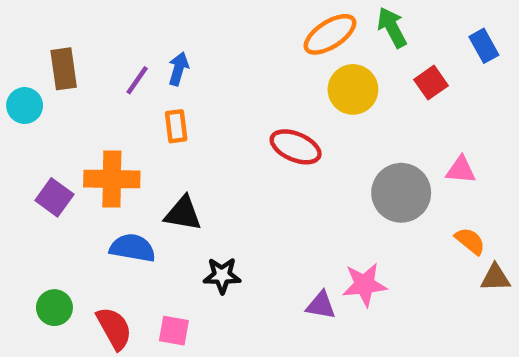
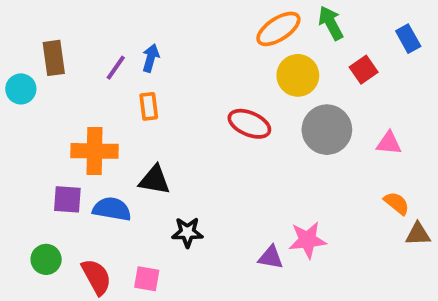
gray circle: (401, 193) -> (327, 130), moved
purple square: (54, 197) -> (67, 199), moved, turned -32

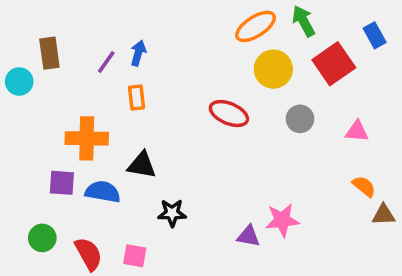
red square: (364, 70) -> (334, 64), size x1.6
gray circle: (327, 130) -> (300, 119), size x0.6

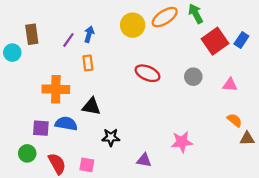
blue rectangle: (375, 35) -> (241, 40), moved, turned 63
yellow circle: (273, 69) -> (133, 25), moved
purple square: (62, 183) -> (41, 128), moved
purple triangle: (248, 236) -> (144, 160), moved

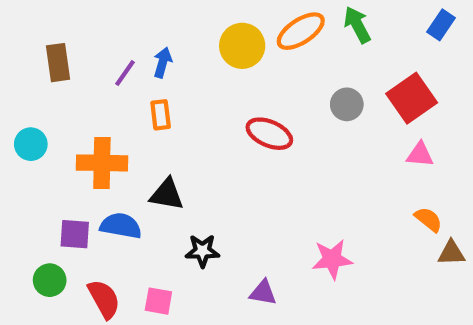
blue rectangle: (241, 40) -> (441, 25), moved
red square: (215, 41) -> (412, 98), moved
cyan circle: (12, 53) -> (31, 144), moved
gray circle: (193, 77) -> (347, 104), moved

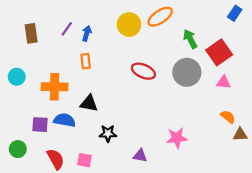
green arrow: (357, 25) -> (190, 39), moved
purple line: (125, 73) -> (67, 29), moved
gray circle: (347, 104) -> (187, 72), moved, size x1.6
green circle: (50, 280) -> (18, 149), moved

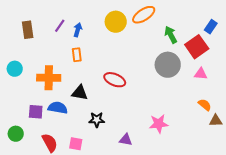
blue rectangle: (235, 13) -> (211, 27), moved
red ellipse: (143, 71) -> (115, 80), moved

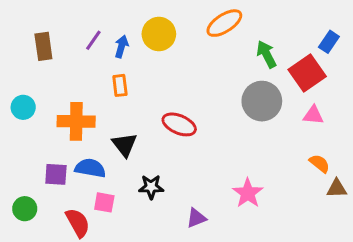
yellow circle: (116, 22) -> (159, 34), moved
black triangle: (80, 93) -> (125, 145), turned 42
pink star: (159, 124) -> (248, 193), turned -30
purple triangle: (126, 140) -> (196, 218), turned -32
pink square: (76, 144) -> (104, 202), moved

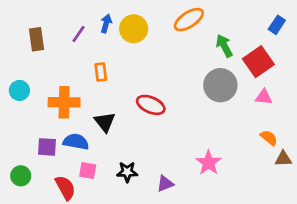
blue rectangle: (329, 42) -> (277, 25), moved
blue arrow: (121, 46) -> (106, 24), moved
black star: (151, 187) -> (127, 172), moved

